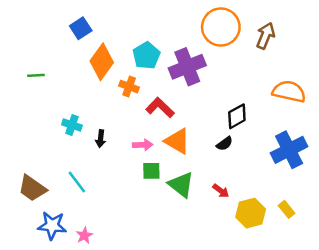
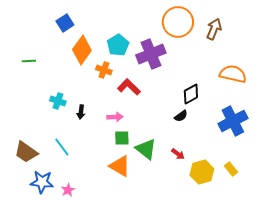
orange triangle: (177, 141) -> (120, 166), moved

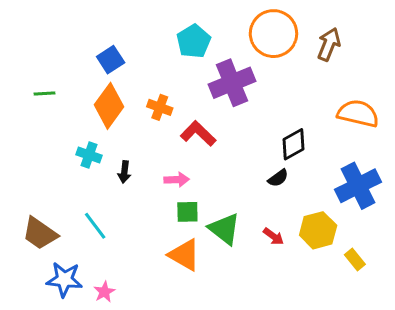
blue square: (65, 23) -> (111, 60), moved
cyan pentagon: (118, 45) -> (194, 41), moved
orange diamond: (82, 50) -> (109, 106), moved
yellow hexagon: (202, 172) -> (318, 230), moved

